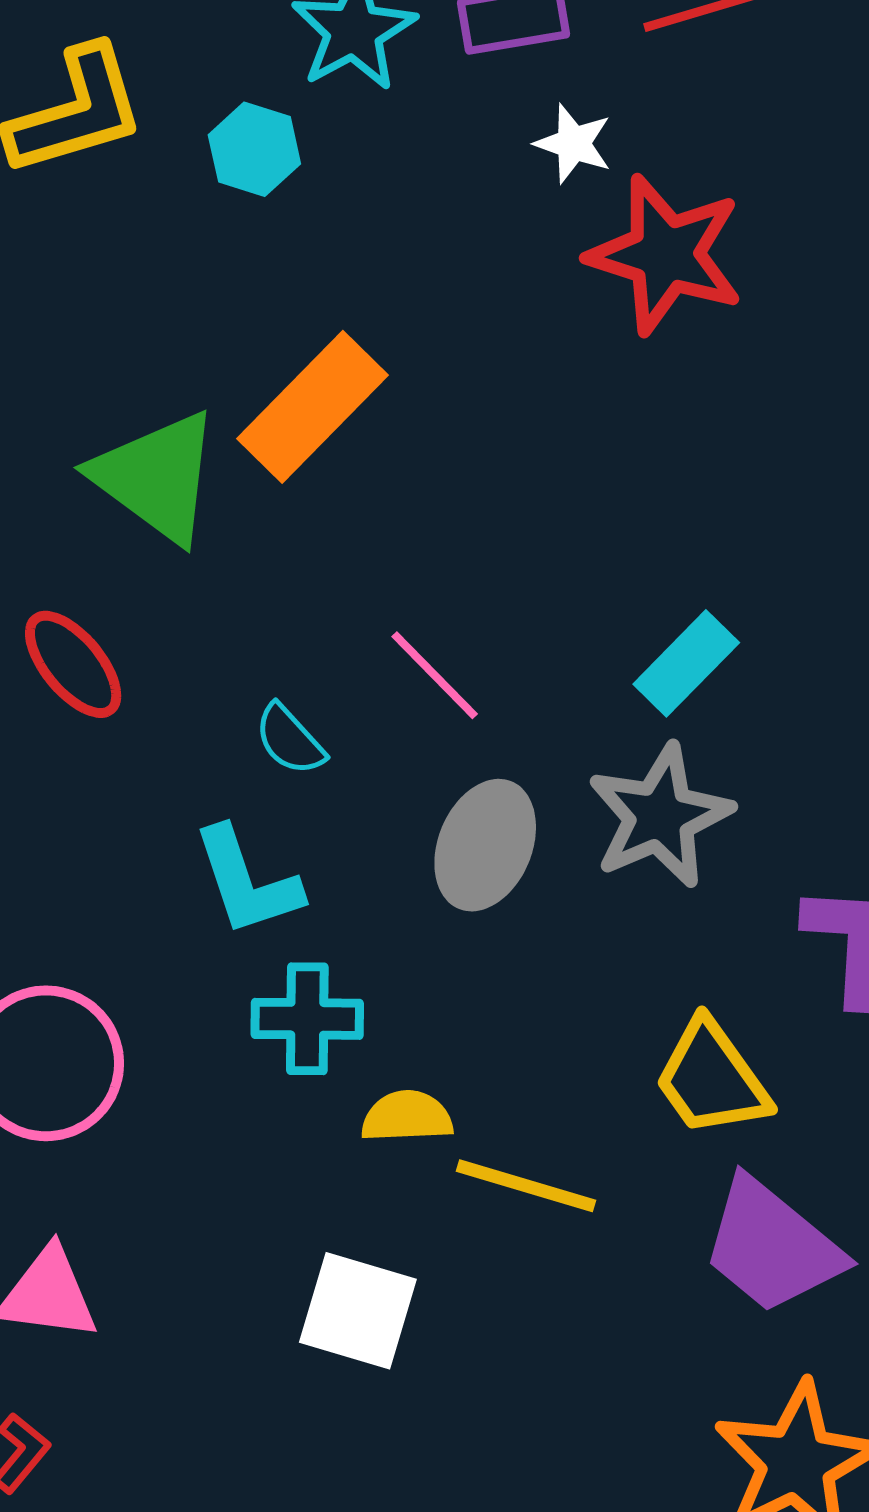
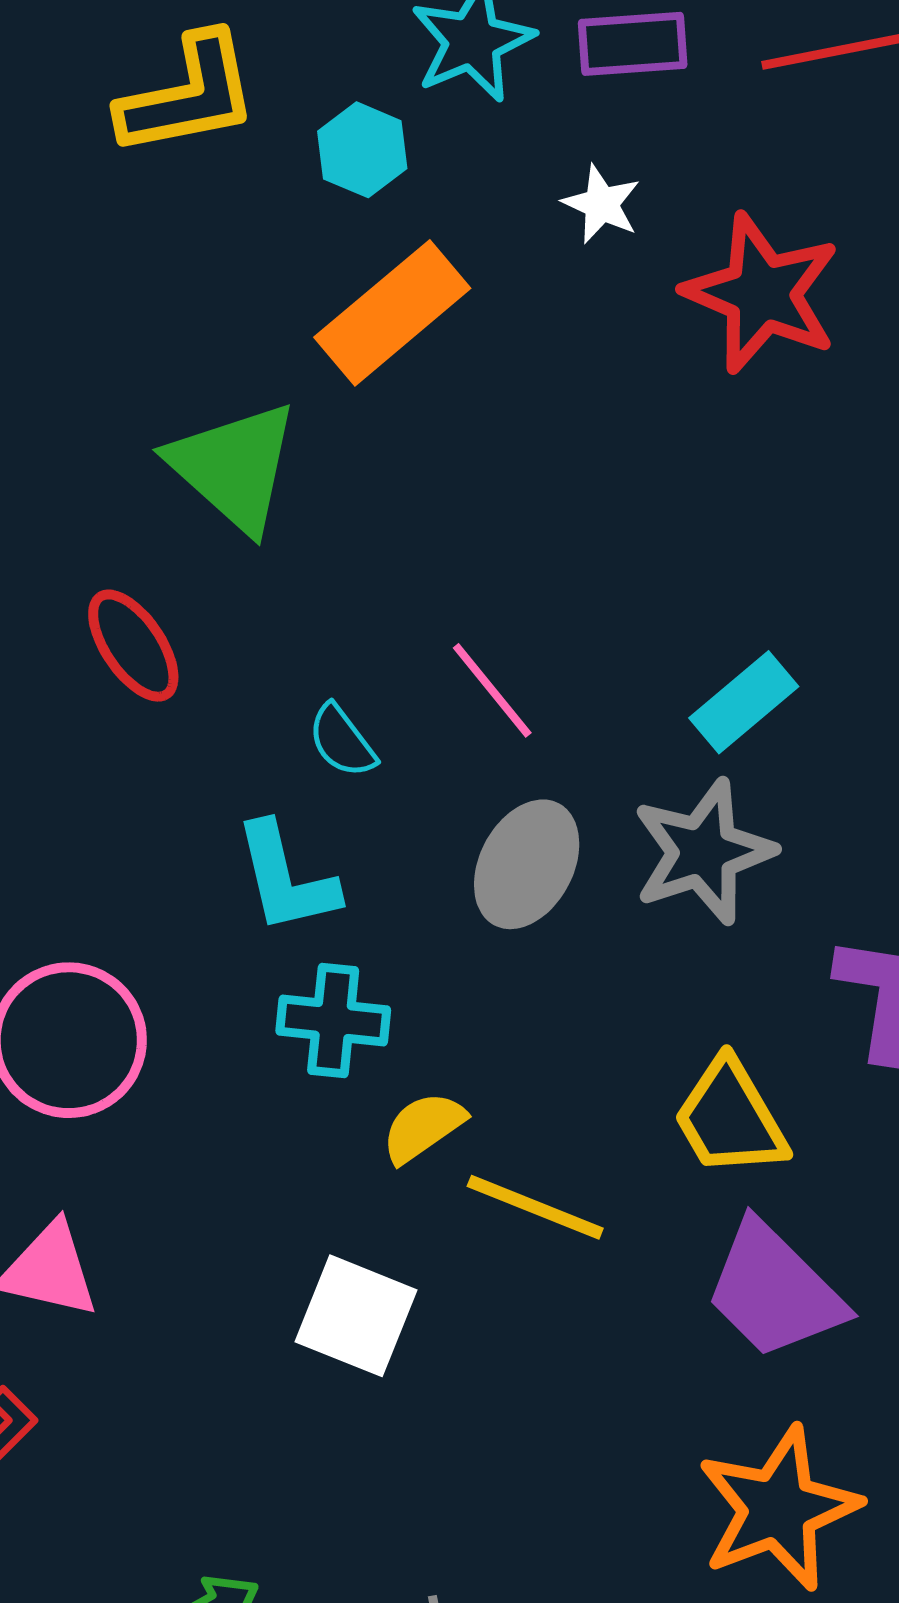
white star: (573, 144) -> (601, 204), moved
orange rectangle: (313, 407) -> (392, 313), moved
yellow semicircle: (407, 1117) -> (423, 1127), turned -38

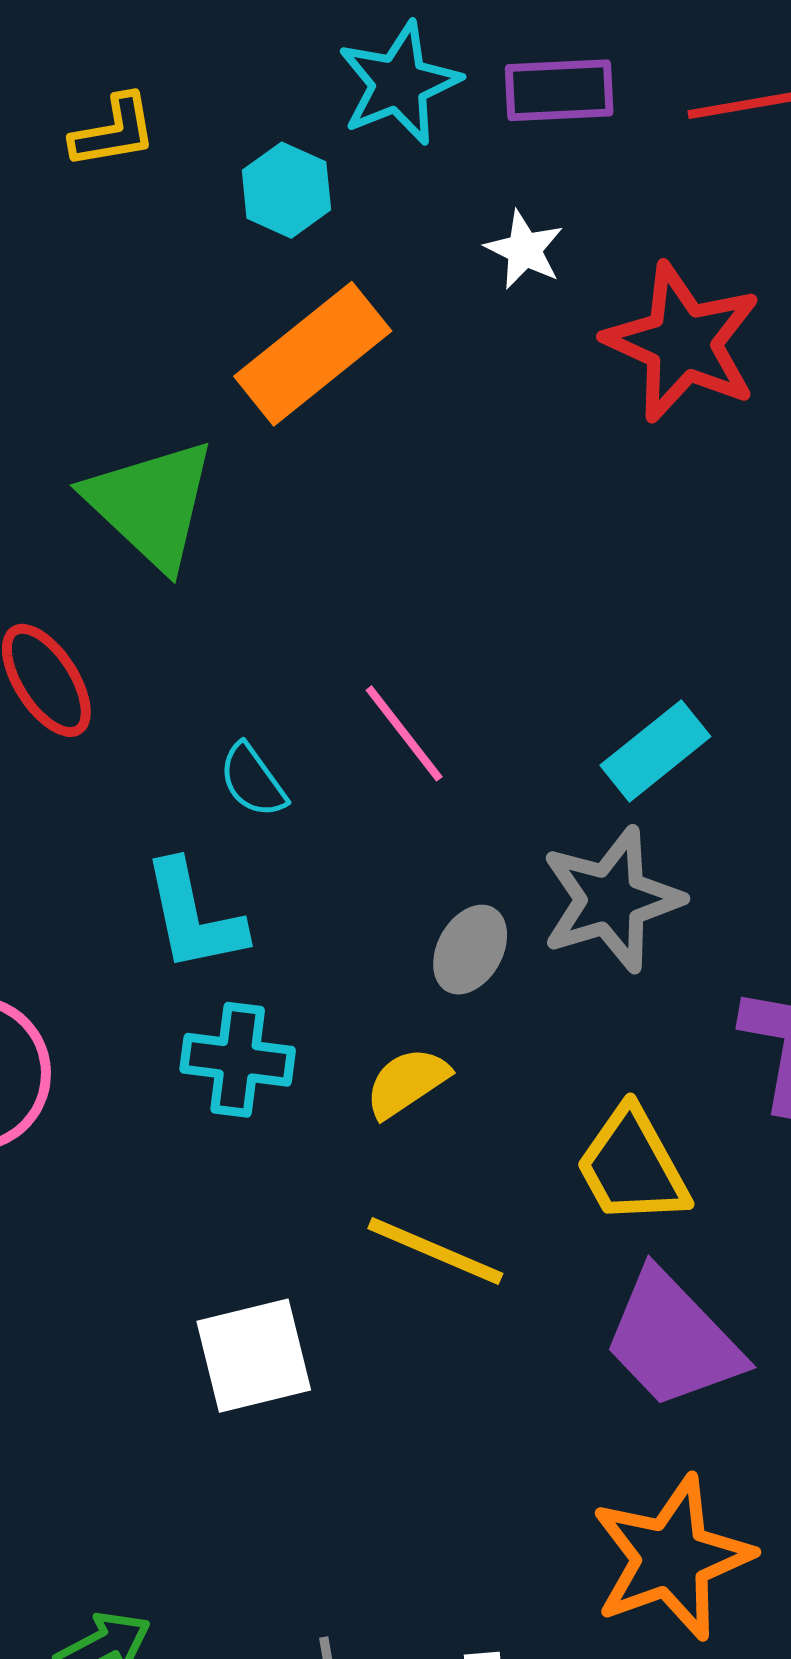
yellow L-shape: (188, 95) -> (114, 131), size x0.6
gray ellipse: (527, 864) -> (470, 950), moved, size x0.7
yellow semicircle: (423, 1127) -> (407, 1082), moved
white square: (356, 1316) -> (254, 1356), turned -37

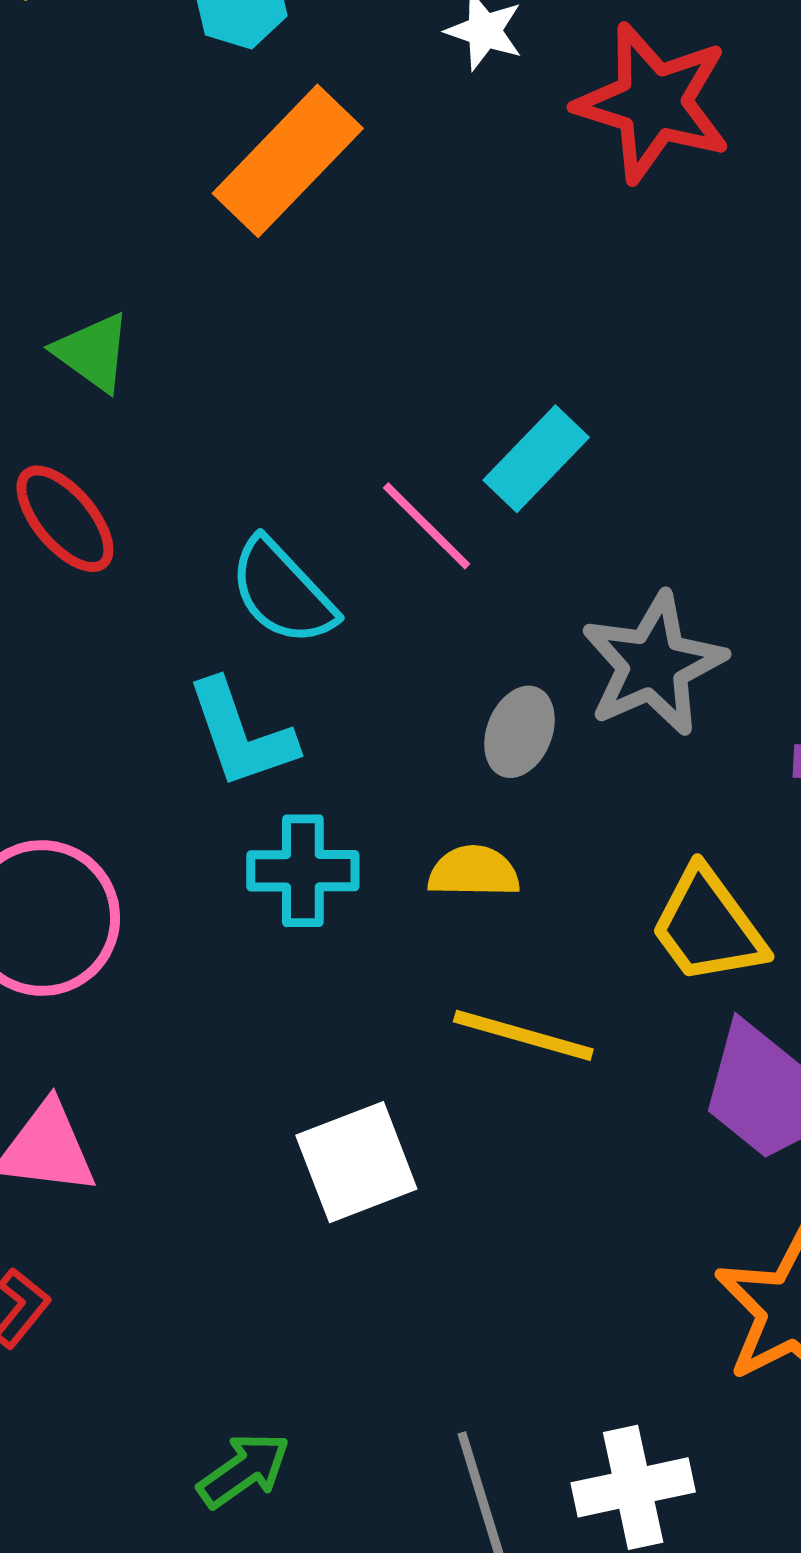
green triangle: (151, 504) -> (93, 352), moved, size x0.6
cyan rectangle: (655, 751) -> (536, 459), moved
cyan semicircle: (253, 781) -> (282, 592), size x1.5
yellow semicircle: (407, 1082) -> (474, 872), turned 42

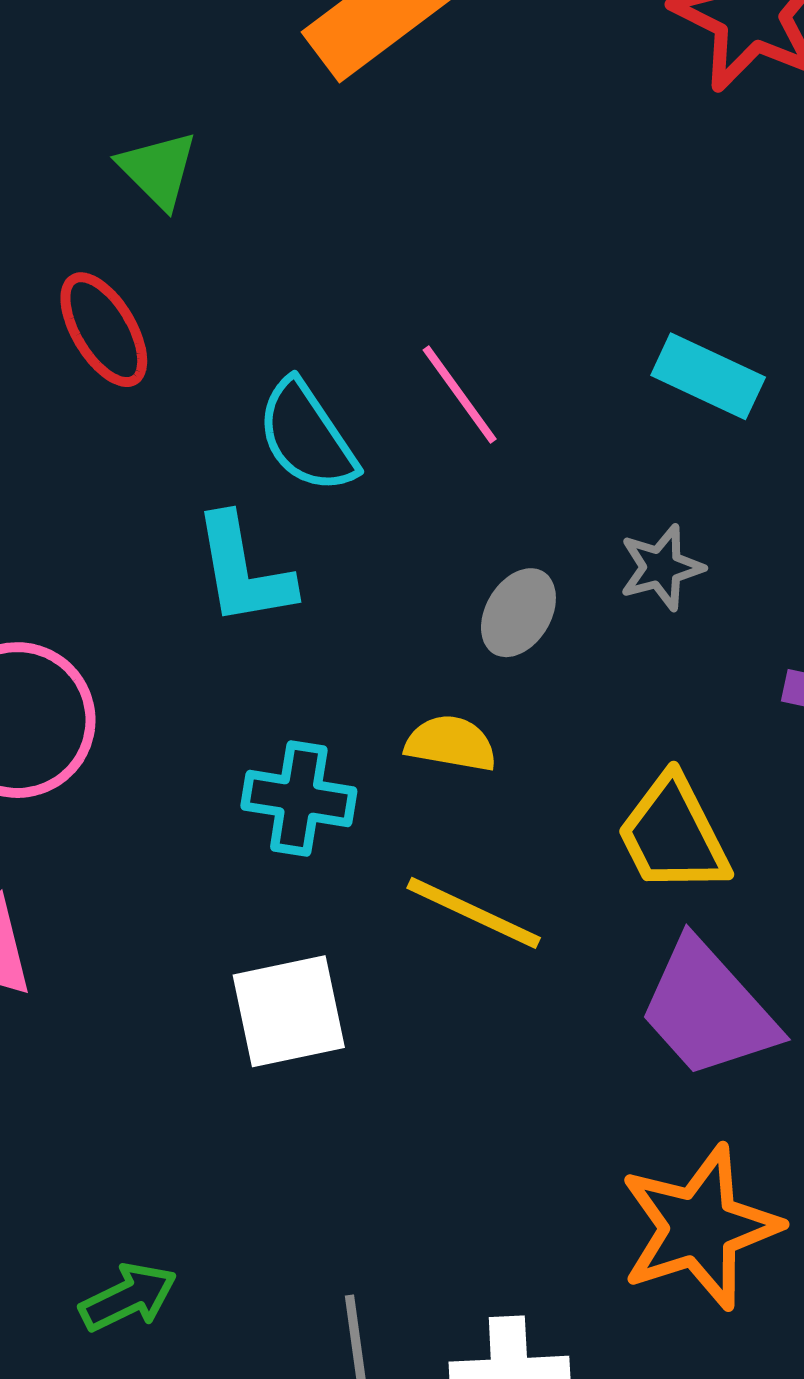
cyan rectangle: (536, 459) -> (708, 376), moved, turned 62
gray star: (653, 664) -> (661, 567), size x0.6
cyan cross: (303, 871) -> (299, 798), moved

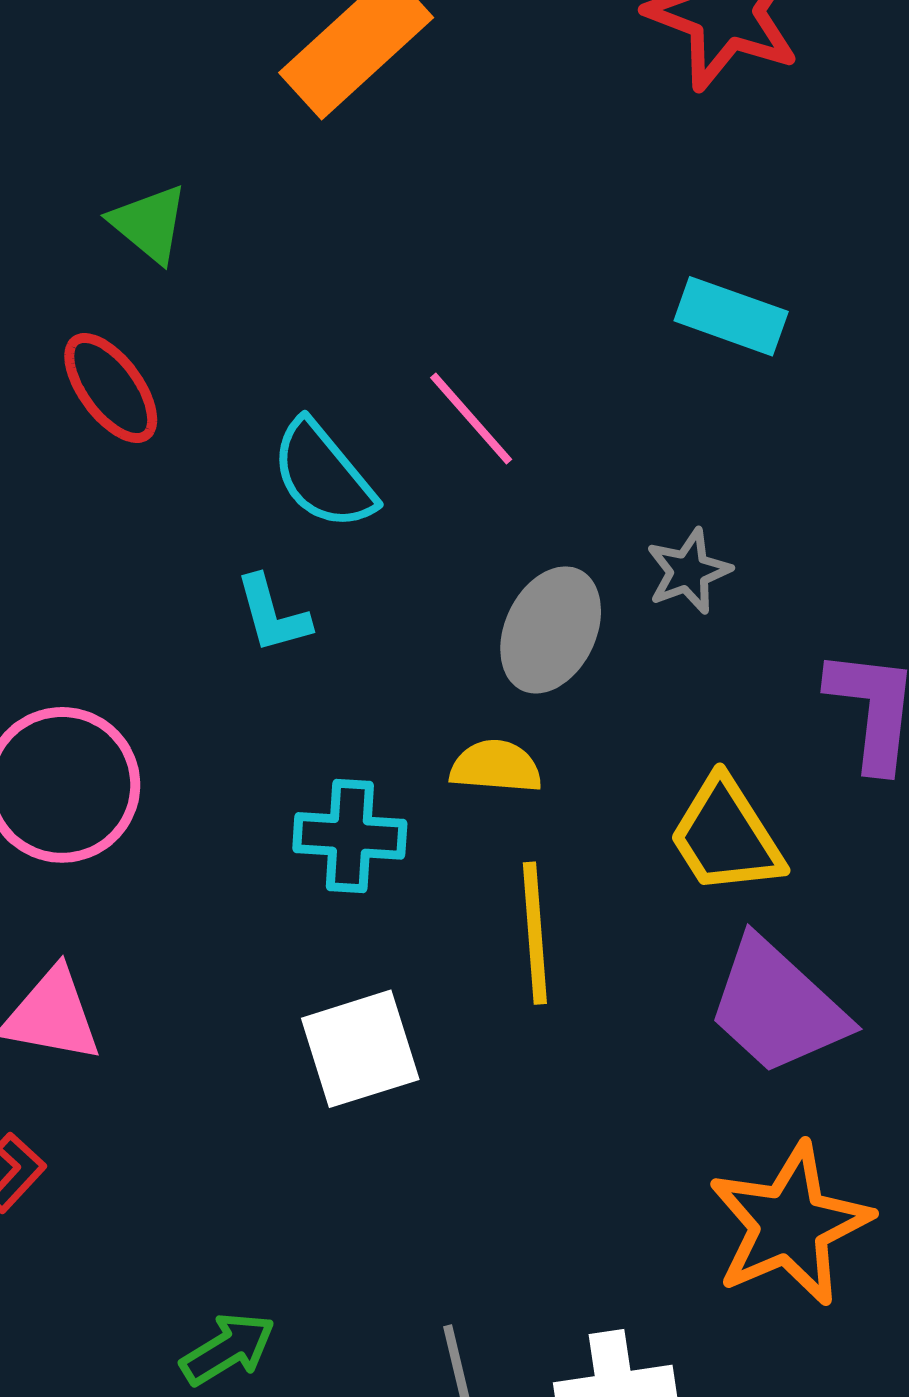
cyan rectangle: (708, 376) -> (731, 316), moved
cyan L-shape: (243, 570) -> (273, 614), size x0.7
gray ellipse: (518, 613) -> (551, 630), size x1.4
yellow line: (474, 913) -> (535, 933), turned 66

